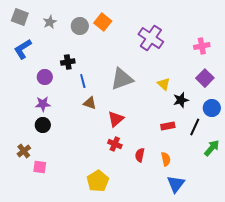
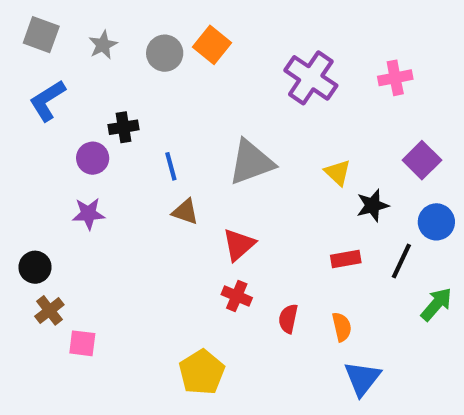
pink cross: (202, 46) -> (395, 78), moved
black cross: (68, 62) -> (124, 127), moved
black circle: (43, 125) -> (35, 267), moved

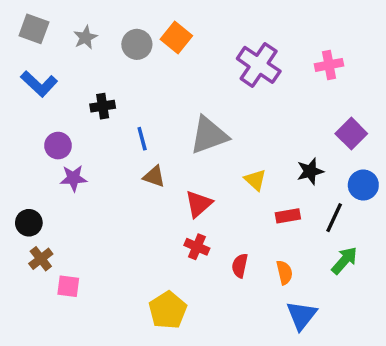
blue L-shape: (47, 100) -> (39, 84), turned -105
purple circle: (93, 158) -> (58, 146), moved
yellow triangle: (338, 173) -> (255, 180), moved
green arrow: (436, 304) -> (344, 260), moved

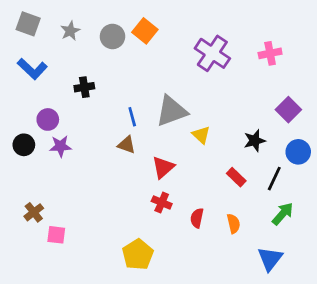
blue line: (142, 139) -> (132, 117), moved
yellow triangle: (255, 180) -> (201, 135), moved
red rectangle: (288, 216) -> (236, 177), turned 54
black circle: (29, 223) -> (24, 145), moved
blue triangle: (302, 315) -> (270, 259), moved

